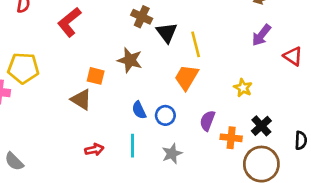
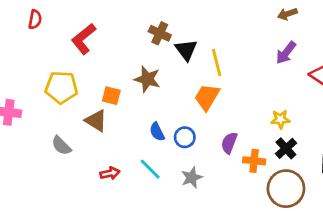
yellow pentagon: (23, 68) -> (61, 87), moved
yellow star: (243, 88) -> (280, 119), moved, turned -30
cyan line: (132, 146) -> (150, 169), turned -45
gray semicircle: (14, 161) -> (61, 146), moved

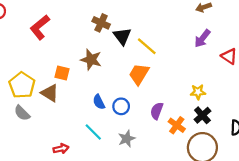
yellow line: (217, 62) -> (147, 46), turned -35
yellow pentagon: (61, 87) -> (22, 85), moved, turned 30
orange cross: (254, 161) -> (177, 125), turned 30
red arrow: (110, 173) -> (61, 149), moved

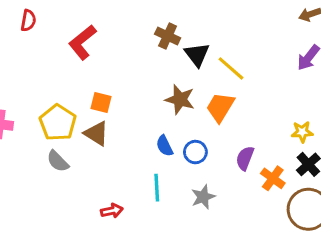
brown star: (91, 60) -> (180, 99), moved
orange square: (62, 73) -> (101, 103), moved
cyan line: (93, 132) -> (157, 188), turned 42

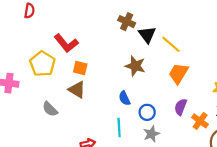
red L-shape: (83, 42) -> (66, 43), moved, turned -90
orange trapezoid: (220, 107) -> (178, 73), moved
yellow pentagon: (58, 123) -> (42, 64), moved
blue circle: (195, 152) -> (147, 112), moved

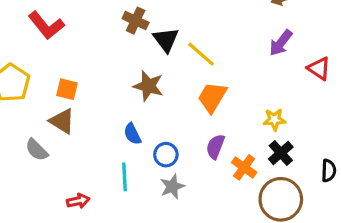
red L-shape: (66, 43) -> (46, 25), moved
gray semicircle: (50, 109) -> (37, 150), moved

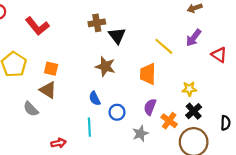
brown cross: (136, 21) -> (97, 23), turned -35
yellow line: (201, 54) -> (164, 46), moved
orange trapezoid: (212, 97) -> (148, 74), turned -30
gray star: (172, 187) -> (140, 133), moved

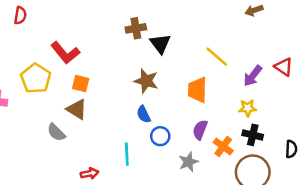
red L-shape: (37, 26) -> (65, 53), moved
purple arrow: (194, 38) -> (253, 76), moved
blue semicircle: (95, 98) -> (144, 114), moved
black cross: (194, 111) -> (253, 135), turned -35

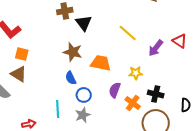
orange trapezoid: (197, 90) -> (101, 63), moved, turned 100
yellow star: (248, 108) -> (136, 73), moved
gray star: (189, 162) -> (83, 115), moved

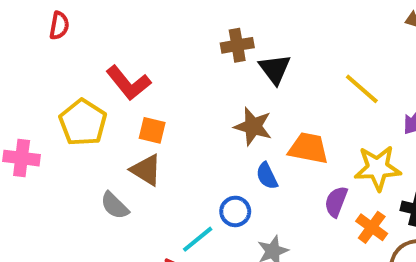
yellow star: (136, 73) -> (378, 168), size x1.6
blue semicircle: (71, 78) -> (267, 176), moved
blue circle: (84, 95) -> (235, 211), moved
cyan line: (58, 109) -> (198, 239), moved, turned 54

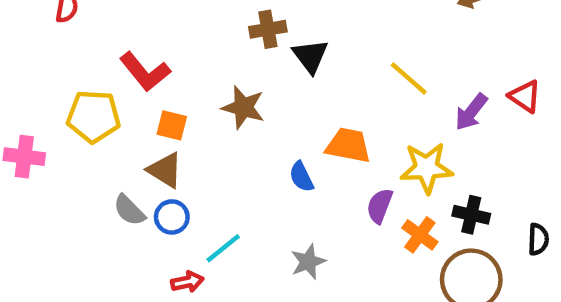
yellow pentagon: (83, 122) -> (94, 116), turned -30
brown star: (253, 126) -> (243, 107), moved
blue circle: (235, 211) -> (172, 217), moved

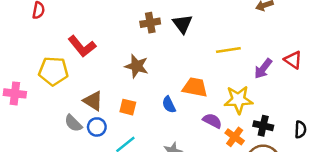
black triangle: (310, 56) -> (182, 24), moved
yellow line: (409, 78) -> (228, 50), turned -50
orange square: (172, 125) -> (128, 107), moved
purple semicircle: (380, 206) -> (212, 121), turned 96
black semicircle: (538, 239) -> (300, 129), moved

